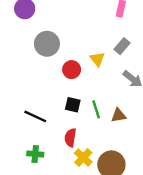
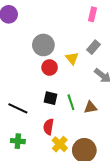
gray circle: (47, 44) -> (43, 45), moved

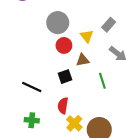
black square: (51, 98) -> (65, 77), turned -32
green line: (71, 102) -> (102, 81), moved
brown triangle: (90, 107) -> (83, 60), moved

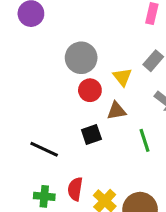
red semicircle: (63, 106) -> (75, 189), moved

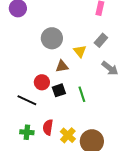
red circle: (90, 90) -> (42, 82), moved
brown triangle: (116, 111) -> (62, 66), moved
green line: (145, 140) -> (82, 94), moved

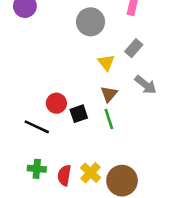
gray circle: (52, 38) -> (91, 22), moved
brown triangle: (62, 66) -> (109, 94), moved, turned -40
red semicircle: (48, 127) -> (64, 175), moved

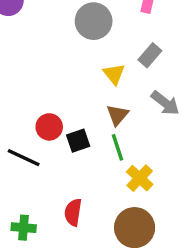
green cross: (37, 169) -> (24, 228), moved
yellow cross: (91, 173) -> (140, 178), moved
red semicircle: (64, 175) -> (73, 212), moved

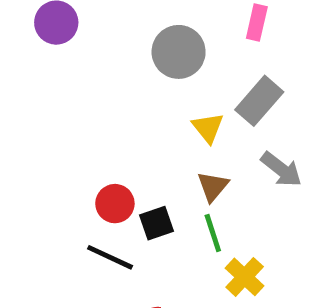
gray rectangle: (150, 55) -> (259, 101), size x1.4
black line: (24, 158) -> (110, 257), moved

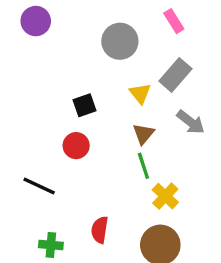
pink rectangle: (257, 23) -> (174, 21), turned -45
black square: (157, 223) -> (85, 105), moved
black line: (110, 257) -> (39, 186), moved

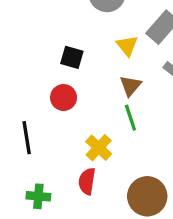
black square: (85, 105) -> (72, 57), turned 35
black line: (39, 186) -> (27, 138), turned 56
yellow cross: (165, 196) -> (99, 148), moved

